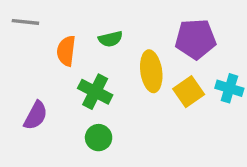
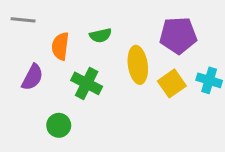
purple semicircle: (36, 115) -> (32, 77), moved
green circle: (99, 138) -> (59, 125), moved

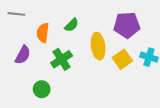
green semicircle: (101, 35) -> (72, 25), turned -32
green cross: (87, 83) -> (62, 59), turned 30

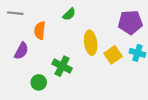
green semicircle: (72, 25) -> (69, 14), moved
purple pentagon: (127, 25) -> (130, 22), moved
green cross: (62, 59) -> (62, 66), moved, turned -30

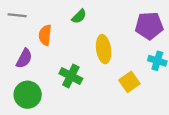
yellow square: (113, 55) -> (129, 82), moved
green circle: (39, 82) -> (28, 95), moved, size x1.5

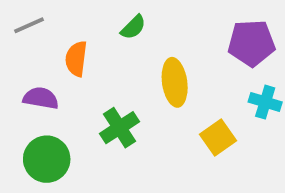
gray line: (17, 15) -> (29, 25), turned -30
purple semicircle: (24, 58) -> (41, 98), turned -108
green cross: (71, 76) -> (120, 128), turned 30

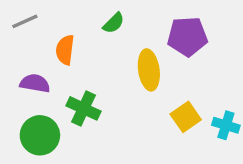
purple pentagon: (251, 43) -> (187, 36), moved
cyan cross: (265, 102) -> (226, 125), moved
green cross: (120, 128) -> (84, 108), moved, turned -32

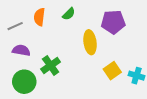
gray line: (25, 21) -> (15, 26), moved
orange semicircle: (65, 50) -> (39, 17), moved
green cross: (84, 108) -> (51, 65), turned 30

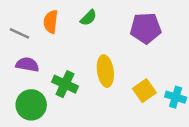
gray line: (15, 26) -> (19, 33), turned 49
yellow ellipse: (90, 42) -> (105, 71), moved
green cross: (51, 65) -> (65, 84), turned -30

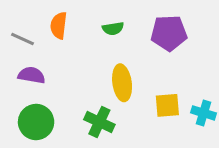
green semicircle: (88, 18) -> (113, 28), moved, turned 36
green cross: (65, 84) -> (99, 122), moved
yellow square: (144, 91) -> (167, 105), turned 30

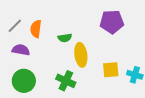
orange semicircle: (59, 25) -> (36, 29), moved
green semicircle: (113, 28) -> (65, 38), moved
gray line: (22, 39) -> (15, 26), turned -70

